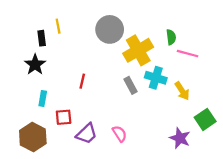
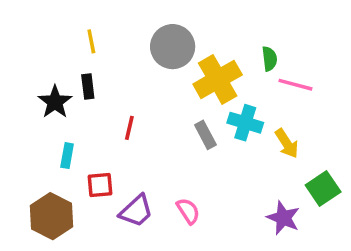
black rectangle: (42, 38) -> (88, 86), moved

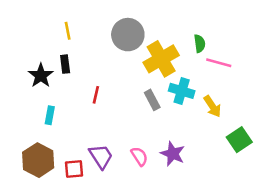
red square: (100, 185) -> (74, 169), moved
purple trapezoid: (136, 211) -> (101, 156), turned -80
purple star: (283, 218) -> (173, 154), moved

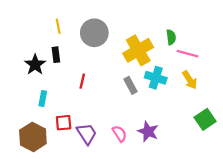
gray circle: (128, 35) -> (94, 33), moved
yellow arrow: (212, 106) -> (190, 80), moved
red square: (74, 169) -> (64, 123), moved

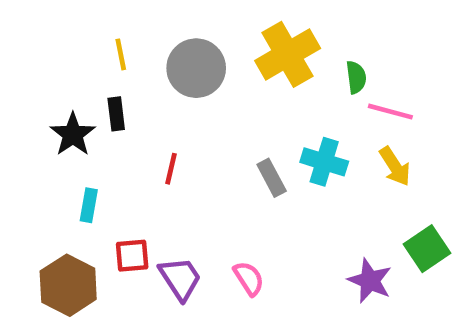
yellow cross: (138, 50) -> (288, 54), moved
purple star: (148, 131) -> (370, 281), moved

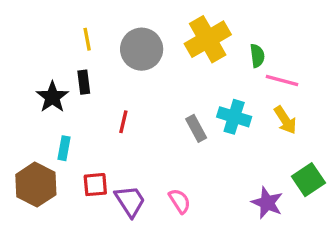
brown hexagon: (68, 285) -> (36, 185), moved

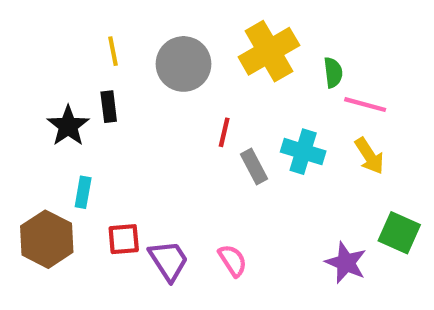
red line: (123, 122) -> (224, 132), moved
green square: (308, 180) -> (399, 233), turned -32

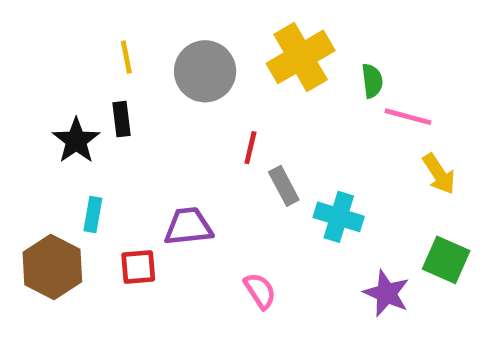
cyan cross: (303, 152) -> (339, 217), moved
yellow arrow: (369, 156) -> (439, 174), moved
purple trapezoid: (169, 261) -> (188, 226), moved, turned -63

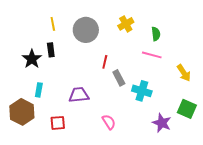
yellow cross: (301, 57) -> (126, 24), size x0.6
pink line: (408, 117) -> (152, 55), moved
red square: (138, 267) -> (58, 123), moved

